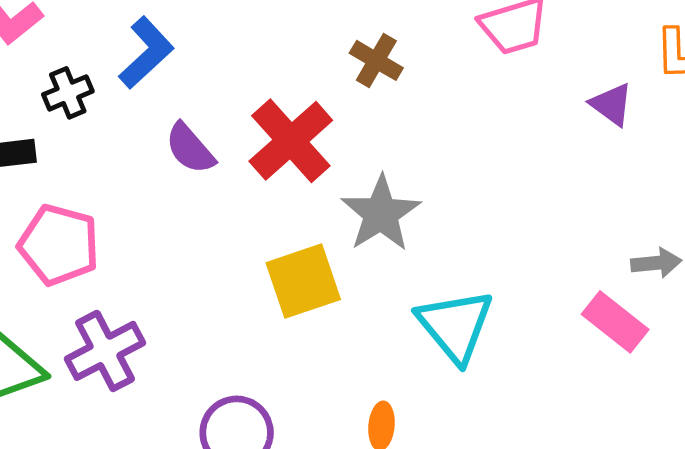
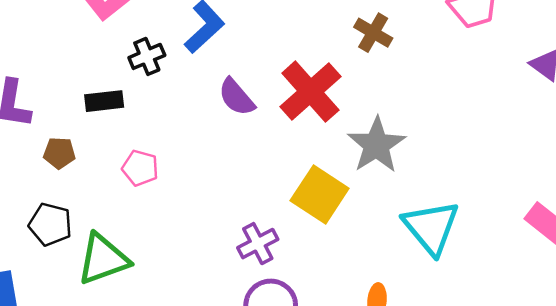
pink pentagon: (59, 245) -> (140, 168), size x0.6
yellow square: (303, 281) -> (320, 195), turned -38
purple cross: (105, 351) -> (258, 244), moved, size x0.7

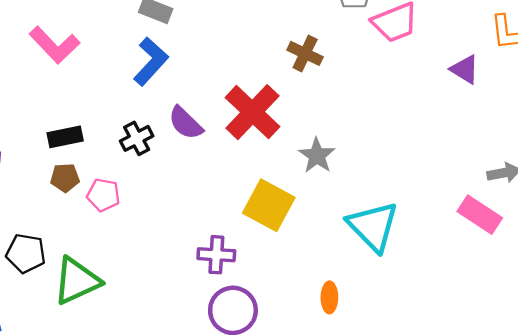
black cross: (147, 56) -> (137, 138), moved
gray star: (376, 145) -> (317, 156), size x0.7
brown pentagon: (59, 153) -> (65, 178), moved
purple cross: (258, 244) -> (216, 255), turned 36

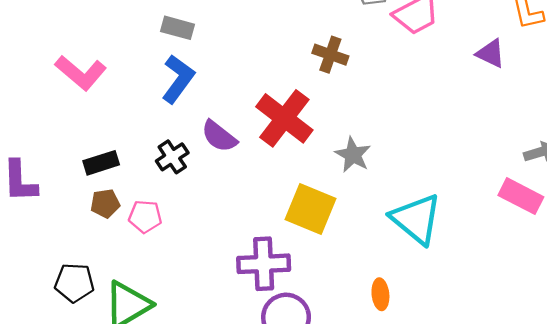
purple cross: (216, 255) -> (264, 264), size x1.4

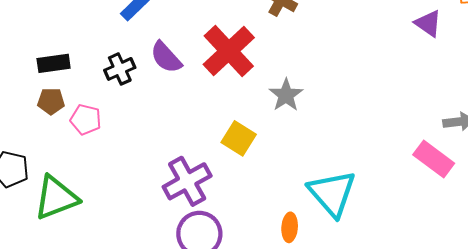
yellow square: (311, 209) -> (239, 138), size x0.7
cyan triangle: (416, 219) -> (332, 193), moved
purple cross: (264, 264) -> (187, 181), turned -36

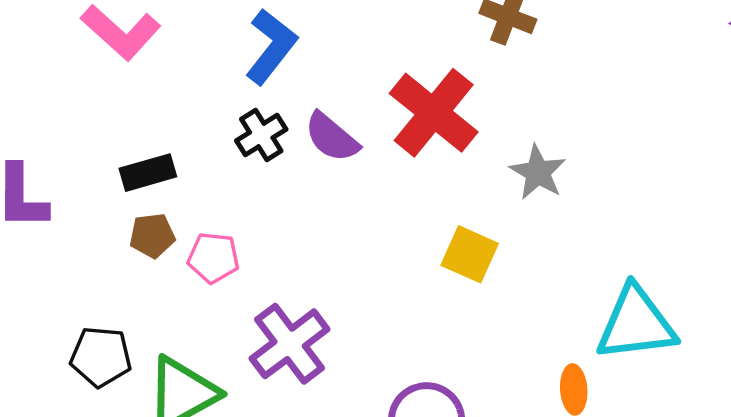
black cross: (120, 69) -> (261, 135), moved
purple cross: (187, 181) -> (290, 344), moved
cyan triangle: (332, 193) -> (636, 324), turned -48

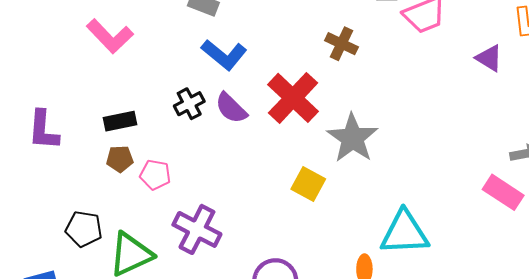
blue L-shape: (271, 46) -> (224, 55), moved, turned 87
gray star: (538, 172) -> (353, 138), size x1.5
purple cross: (290, 344) -> (197, 229), turned -30

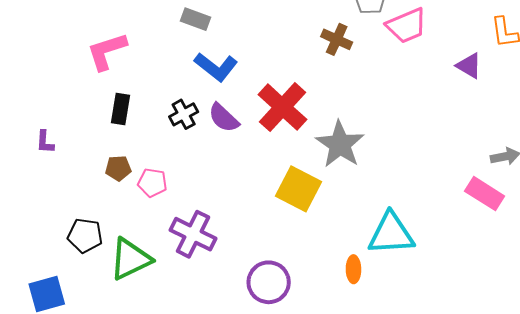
pink L-shape: (110, 36) -> (107, 51), turned 117
brown cross: (341, 44) -> (337, 39), moved
black rectangle: (120, 121) -> (121, 109), moved, turned -68
purple L-shape: (43, 130) -> (45, 142), size x0.6
yellow square: (308, 184) -> (298, 189), size x1.4

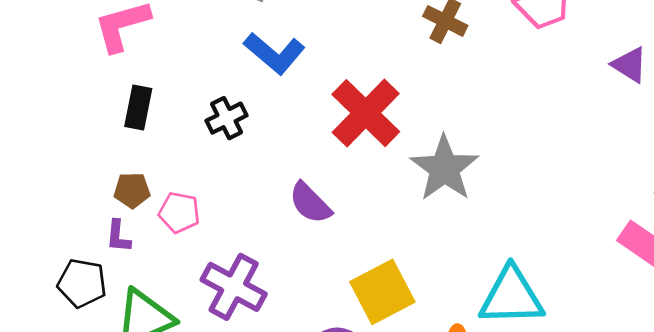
purple semicircle: (224, 118) -> (310, 203), moved
purple L-shape: (45, 142) -> (118, 236), moved
yellow square: (298, 189) -> (382, 292), moved, turned 33

